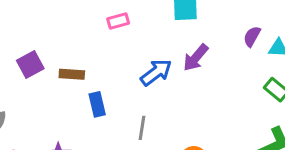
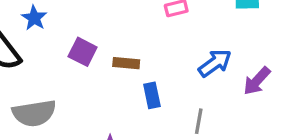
purple arrow: (196, 58) -> (257, 81), moved
purple square: (30, 64) -> (83, 52), turned -36

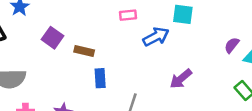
blue arrow: (215, 63) -> (156, 37), moved

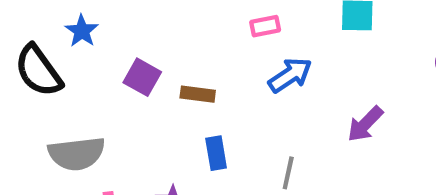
blue arrow: (156, 37) -> (290, 75), moved
blue rectangle: (100, 78) -> (216, 153), moved

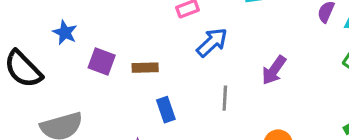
blue star: (82, 31) -> (65, 32), moved
gray line: (288, 173) -> (225, 98), moved

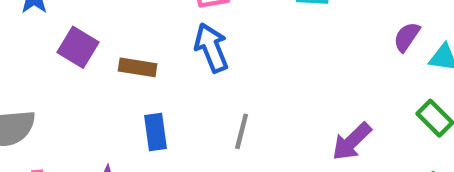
blue arrow: (212, 42) -> (211, 48), moved, turned -80
purple arrow: (274, 70) -> (352, 142), moved

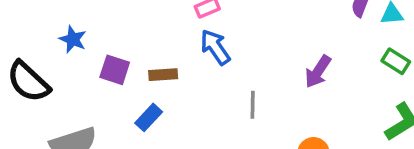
blue rectangle: (156, 132) -> (149, 117), moved, turned 64
purple arrow: (352, 142) -> (318, 72), moved

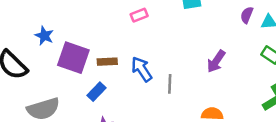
blue arrow: (215, 47) -> (142, 69), moved
purple square: (115, 70) -> (73, 58), size x1.5

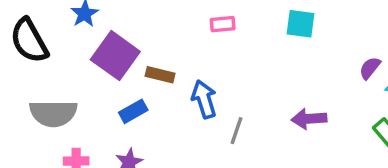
purple arrow: (216, 61) -> (309, 119), turned 35

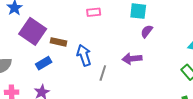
purple semicircle: (370, 68) -> (147, 31), moved
purple arrow: (309, 119) -> (132, 59), moved

